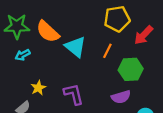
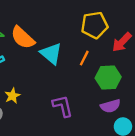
purple L-shape: (74, 94) -> (63, 106), moved
purple semicircle: (121, 97) -> (110, 106), moved

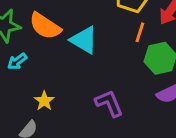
orange line: (84, 58) -> (140, 32), moved

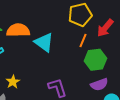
orange semicircle: (45, 26) -> (18, 30), turned 140

